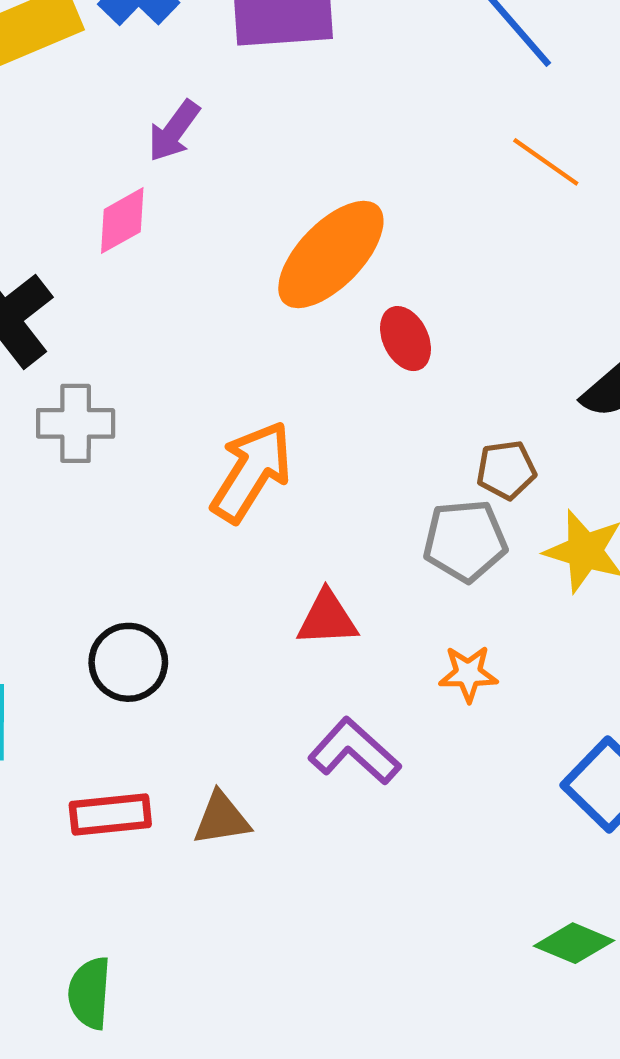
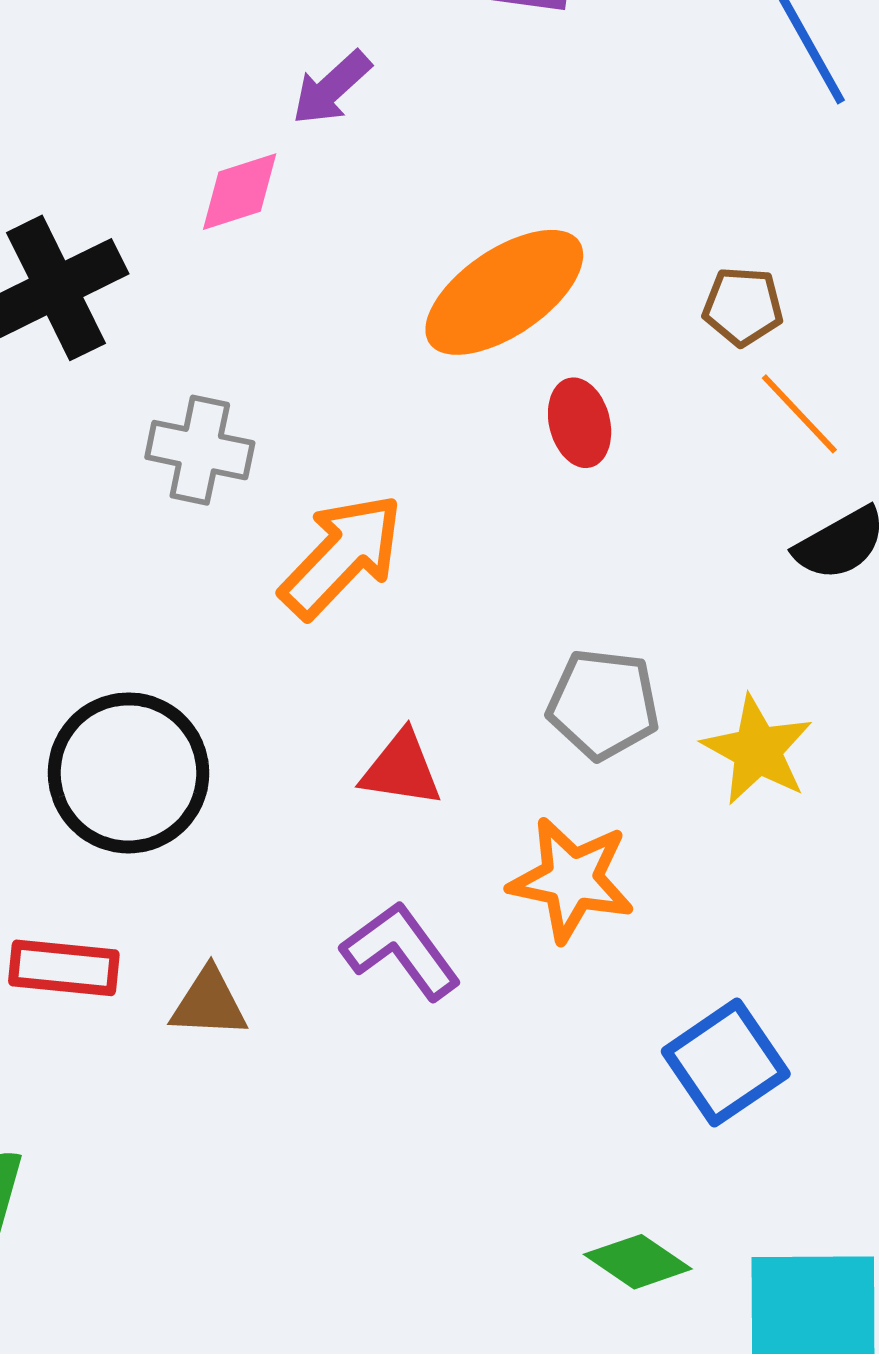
orange line: (546, 162) -> (799, 414), moved
gray cross: (76, 423) -> (200, 450), moved
brown pentagon: (506, 470) -> (743, 306), moved
black circle: (128, 662) -> (128, 773), size x1.5
orange star: (468, 674) -> (572, 880), size x1.6

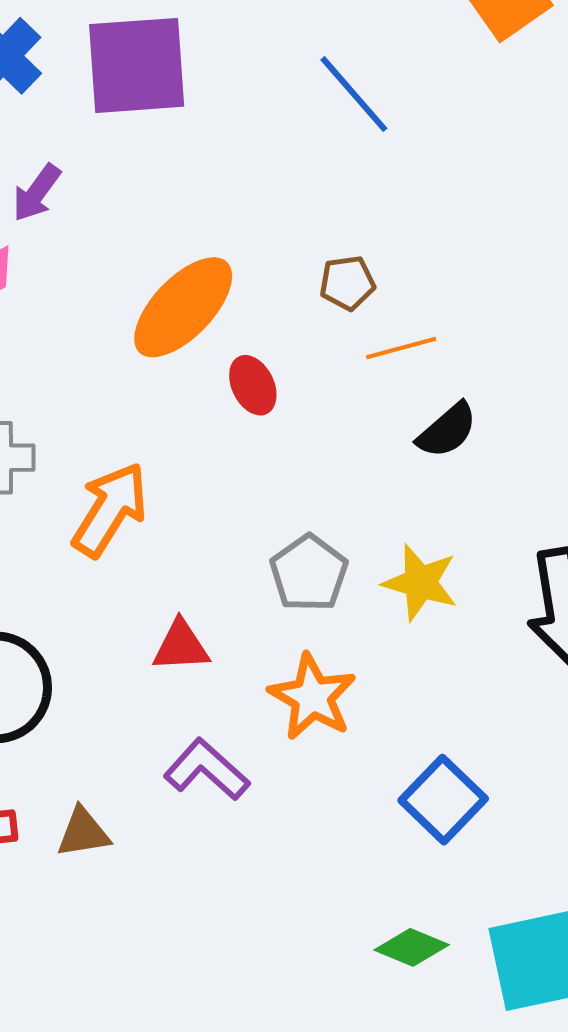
orange line: (799, 414) -> (401, 348), turned -50
gray pentagon: (603, 704) -> (309, 573), turned -30
orange star: (572, 880) -> (312, 697), turned 30

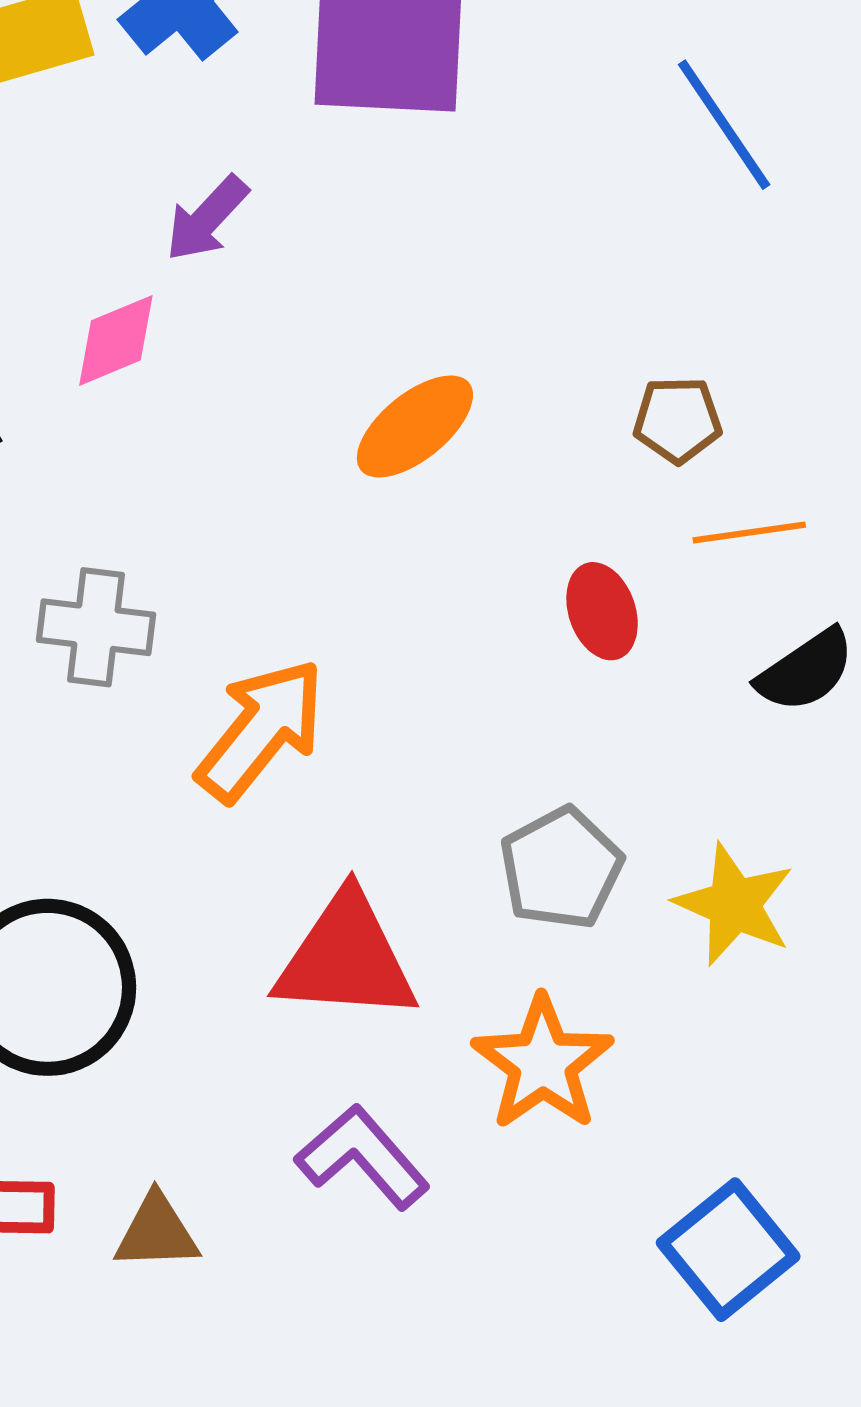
orange ellipse: (183, 307) -> (415, 426), size x0.7
red ellipse: (253, 385) -> (602, 611), moved
red triangle: (181, 646) -> (346, 958), size x1.6

